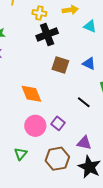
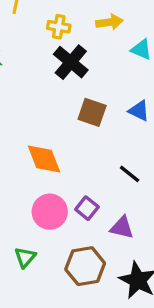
black cross: (47, 34) -> (71, 62), turned -30
purple triangle: (84, 143) -> (122, 228), moved

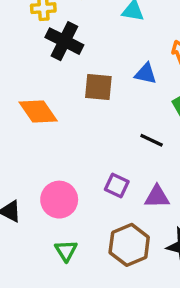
orange diamond: (44, 159) -> (38, 112), moved
pink circle: (50, 212) -> (59, 200), moved

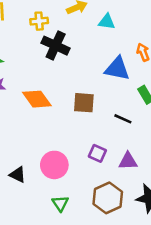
blue triangle: (146, 74) -> (117, 69), size x1.5
brown square: (98, 87) -> (84, 103), moved

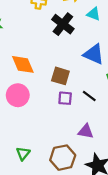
black cross: (56, 46) -> (63, 24), moved
purple square: (97, 153) -> (65, 98), moved, turned -32
pink circle: (54, 165) -> (18, 95), moved

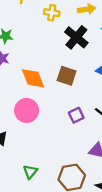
brown square: (60, 76) -> (67, 76), moved
purple square: (65, 98) -> (76, 115), turned -32

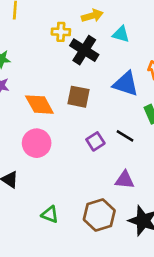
yellow cross: (52, 13) -> (61, 32), moved
green triangle: (30, 172) -> (50, 214), turned -42

